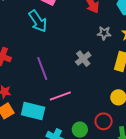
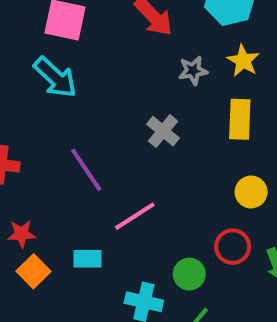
cyan rectangle: (33, 111) -> (88, 259), size x0.6

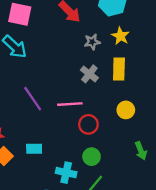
gray cross: (163, 131) -> (89, 74), moved
pink line: (135, 216) -> (70, 104), moved, turned 30
red circle: (233, 247) -> (88, 124), moved

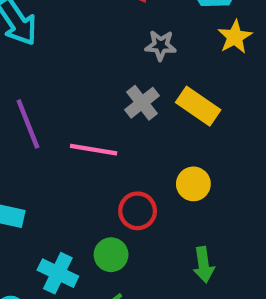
yellow star: (120, 36) -> (235, 37), moved
yellow rectangle: (119, 69) -> (198, 106), turned -70
red circle: (88, 124) -> (138, 211), moved

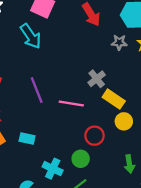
gray star: (161, 45) -> (119, 42), moved
yellow rectangle: (198, 106) -> (114, 99), moved

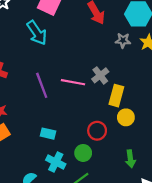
yellow rectangle: (114, 99) -> (116, 96), turned 70
pink line: (71, 103) -> (73, 82), moved
cyan rectangle: (27, 139) -> (48, 134), moved

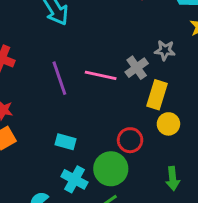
gray star: (123, 40) -> (165, 50), moved
green circle: (83, 153) -> (111, 169), size x1.5

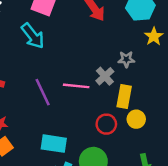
red circle: (130, 140) -> (106, 124), moved
cyan rectangle: (65, 142) -> (54, 144), size x1.5

